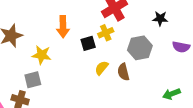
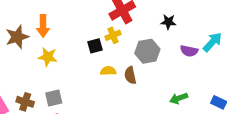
orange arrow: (63, 27) -> (43, 26), moved
yellow semicircle: (102, 68) -> (108, 71), turned 48
gray square: (33, 80) -> (54, 98), moved

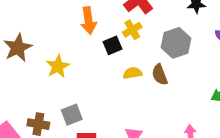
orange arrow: (43, 26) -> (88, 21), moved
yellow star: (48, 57) -> (58, 66), turned -30

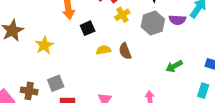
yellow cross: (132, 30) -> (122, 15), moved
gray hexagon: (176, 43) -> (153, 23), moved

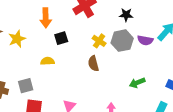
yellow cross: (122, 15) -> (99, 41), moved, turned -32
yellow star: (44, 45) -> (17, 39), moved
yellow semicircle: (104, 50) -> (47, 61), moved

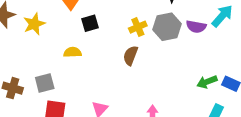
yellow cross: (99, 41) -> (138, 27), turned 32
brown semicircle: (93, 64) -> (130, 56), turned 35
green arrow: (137, 83) -> (207, 82), moved

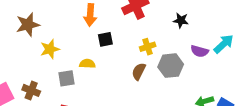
yellow star: (34, 24) -> (50, 49), moved
gray hexagon: (167, 27) -> (171, 66), moved
gray square: (45, 83) -> (66, 78), moved

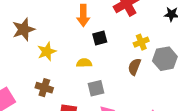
gray square: (66, 78) -> (96, 88), moved
brown cross: (31, 90) -> (44, 88), moved

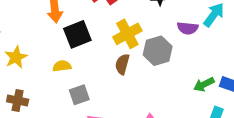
black square: (100, 38) -> (77, 34), size x1.5
yellow cross: (141, 42) -> (127, 34), size x1.5

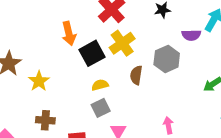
yellow cross: (127, 34) -> (122, 43), moved
yellow semicircle: (62, 66) -> (100, 85), moved

